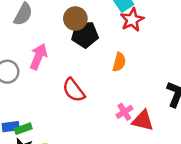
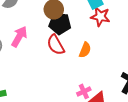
red star: (132, 20) -> (100, 17), turned 30
red semicircle: (74, 90) -> (56, 45), moved

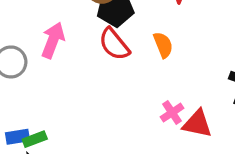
orange semicircle: (85, 50) -> (163, 45), turned -35

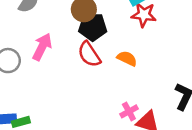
orange semicircle: (163, 45) -> (127, 58), turned -48

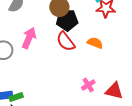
pink cross: (129, 111) -> (88, 85), moved

